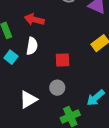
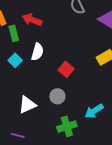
red arrow: (34, 20) -> (32, 20), moved
red square: (62, 60) -> (66, 69), turned 35

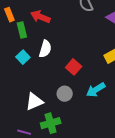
cyan arrow: (94, 111) -> (96, 90), moved
green cross: (67, 126) -> (51, 123), moved

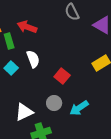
white semicircle: (45, 49) -> (33, 59), turned -36
cyan arrow: (96, 90) -> (79, 108), moved

